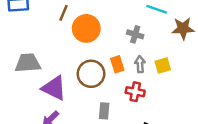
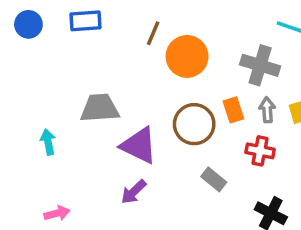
gray cross: (135, 34) -> (260, 65), size x1.5
gray rectangle: (104, 111) -> (214, 179), turned -56

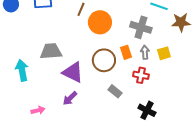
cyan arrow: (48, 142) -> (22, 70), size x1.5
pink arrow: (57, 213) -> (38, 110), moved

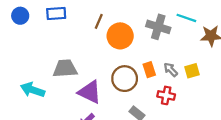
gray cross: (141, 27) -> (158, 27), moved
gray arrow: (145, 52) -> (171, 70), turned -40
cyan arrow: (22, 70) -> (33, 90), turned -60

